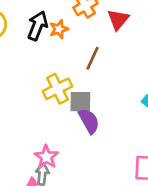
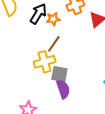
brown line: (93, 58) -> (54, 44), moved

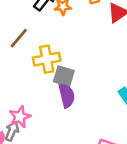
brown line: (54, 44) -> (19, 38), moved

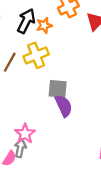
yellow cross: (47, 59) -> (36, 55), moved

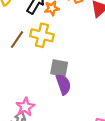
yellow cross: (36, 55) -> (42, 35), turned 30

